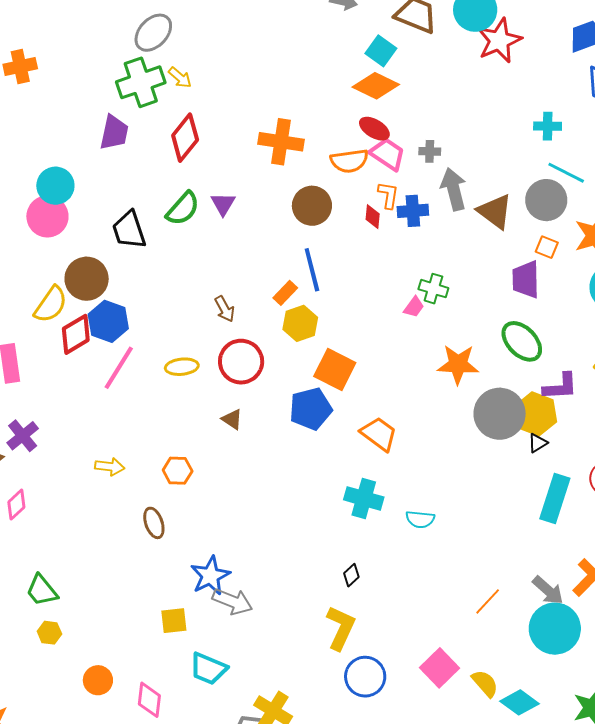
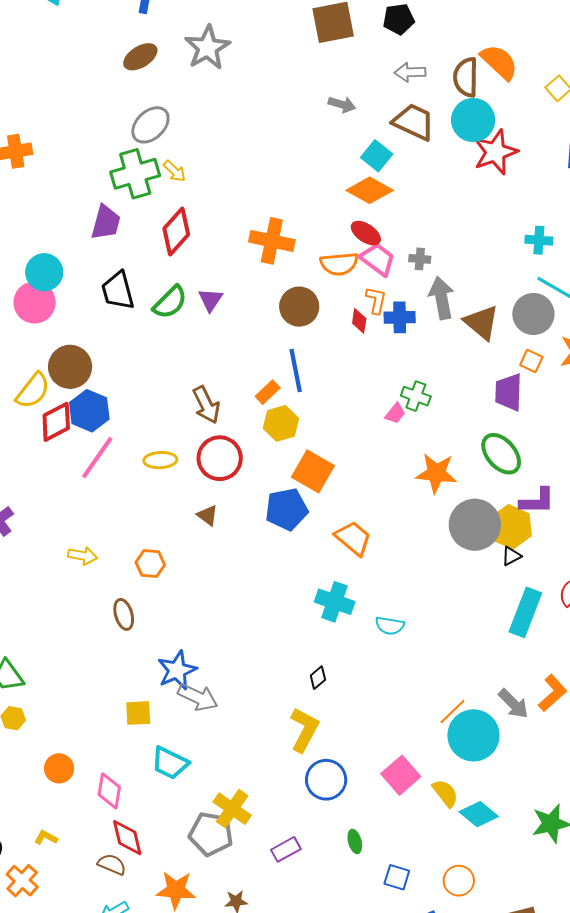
black trapezoid: (129, 230) -> (118, 291), moved
brown arrow: (225, 309) -> (206, 405), size x1.4
cyan circle: (555, 629) -> (473, 735), moved

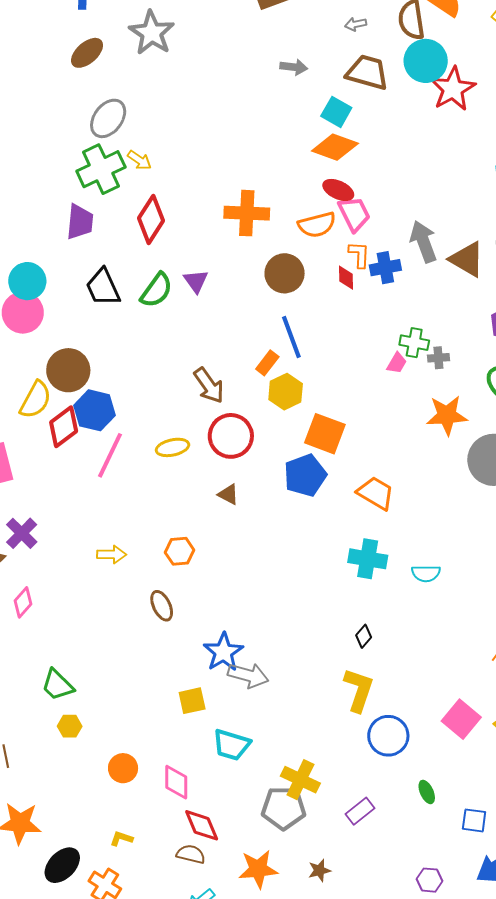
gray arrow: (410, 72) -> (356, 24), size x0.7
pink trapezoid: (378, 259) -> (354, 214), turned 36
gray cross: (420, 259) -> (438, 358), moved

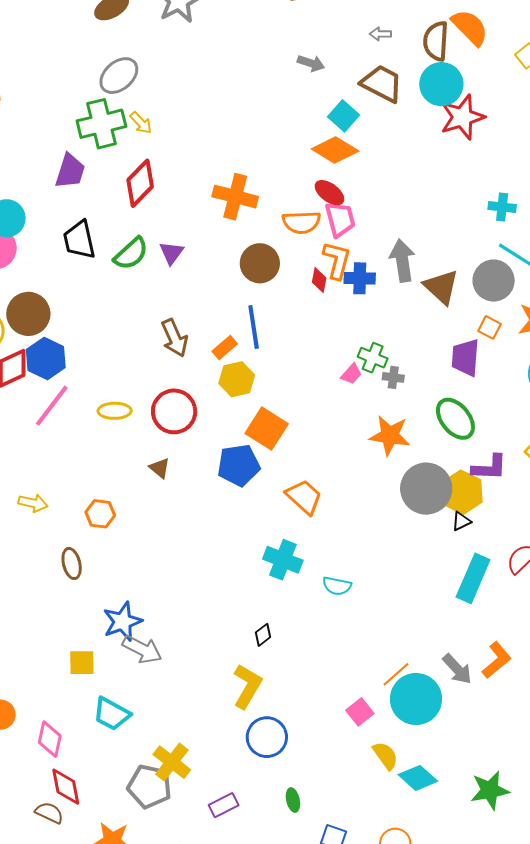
orange L-shape: (359, 255) -> (337, 260), size x1.4
brown arrow: (209, 385) -> (174, 338), moved
pink square: (461, 719) -> (360, 712), moved, size x0.7

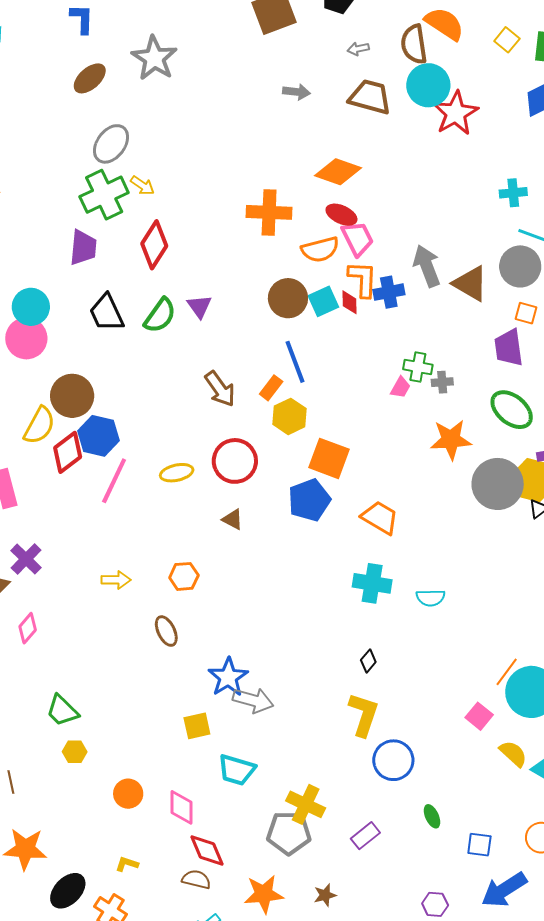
cyan square: (344, 116) -> (323, 301), moved, turned 36
orange cross: (235, 197) -> (269, 212), moved

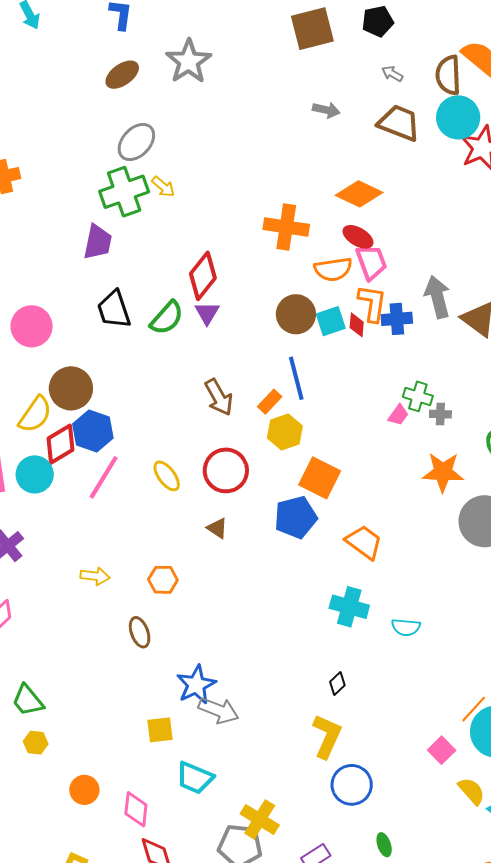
gray arrow: (358, 49) -> (392, 74), turned 35
red diamond: (154, 245) -> (203, 276), moved
cyan circle: (31, 307) -> (35, 474), moved
yellow ellipse: (177, 473) -> (167, 476), turned 60

